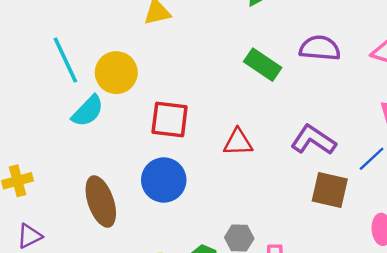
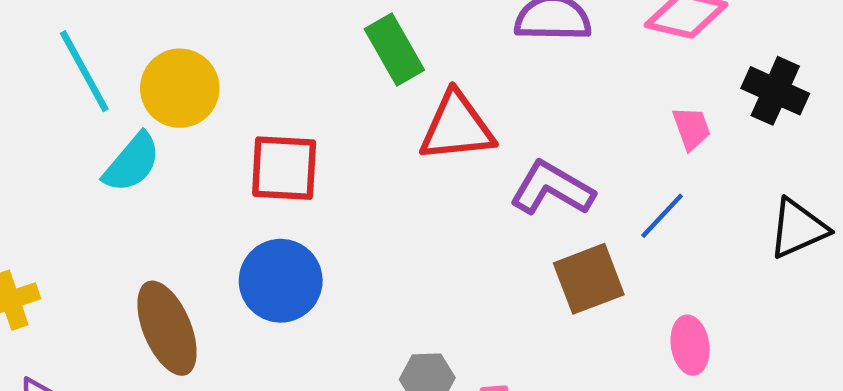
green rectangle: (263, 65) -> (394, 49), moved, turned 30
red triangle: (238, 142) -> (457, 127), moved, size x1.4
brown square: (330, 190) -> (589, 279), turned -30

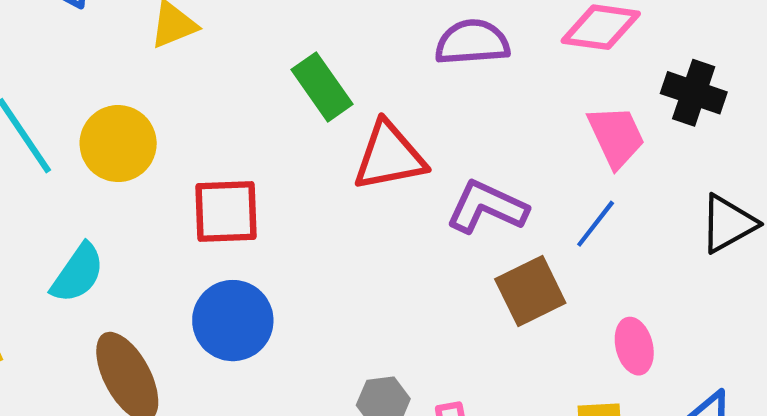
pink trapezoid: (691, 128) -> (616, 136), size x1.5
cyan semicircle: (132, 163) -> (78, 273), moved

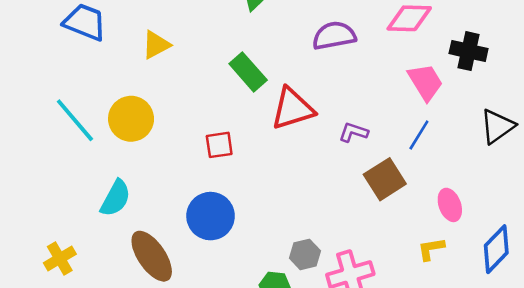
purple L-shape: (487, 207) -> (353, 132), size x0.6
red square: (226, 211) -> (219, 145), moved, size x0.7

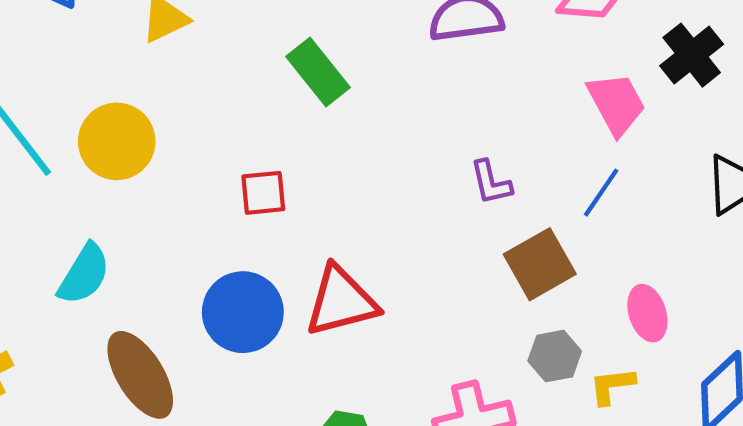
black cross: (469, 51) -> (692, 55), turned 36
red triangle: (292, 109) -> (341, 301), moved
purple L-shape: (353, 132) -> (491, 183), turned -124
gray hexagon: (305, 254) -> (555, 356), moved

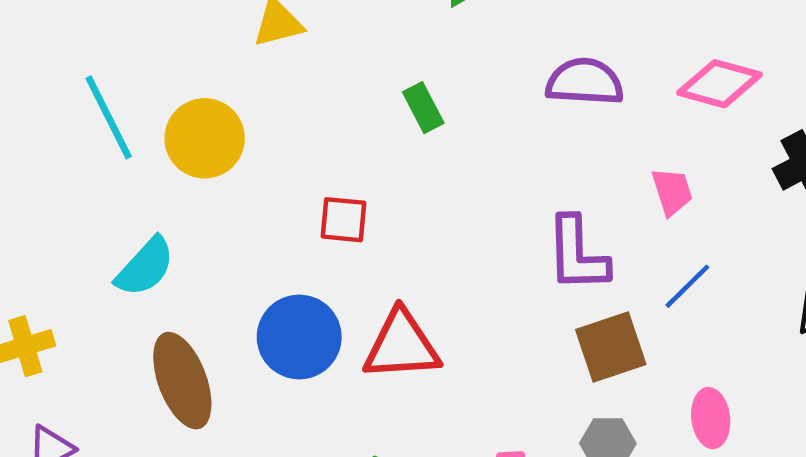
green rectangle: (318, 72) -> (423, 108), size x0.7
pink trapezoid: (616, 104) -> (672, 192), moved, size x0.7
purple L-shape: (491, 183) -> (577, 254), size x1.6

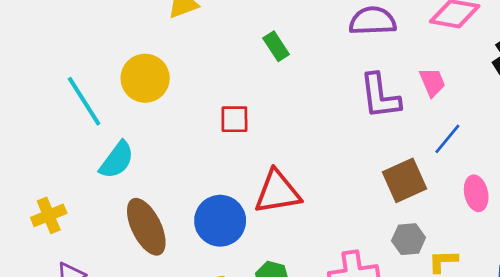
cyan line: (109, 117) -> (84, 101), moved
purple L-shape: (577, 254) -> (380, 96), moved
blue circle: (299, 337) -> (220, 221), moved
pink ellipse: (711, 418) -> (476, 193), moved

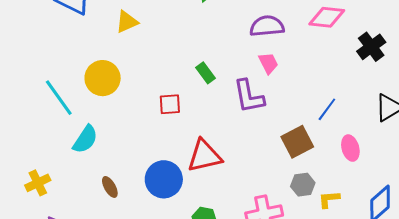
green rectangle: (276, 46) -> (205, 73), moved
pink trapezoid: (432, 82) -> (268, 63), moved
purple L-shape: (380, 96) -> (249, 96), moved
brown ellipse: (146, 227) -> (110, 187), size x0.5

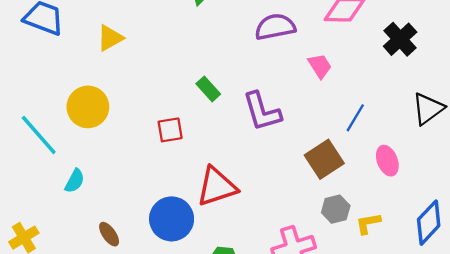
pink trapezoid: (268, 63) -> (320, 66), moved
cyan semicircle: (85, 139) -> (75, 181), size x0.7

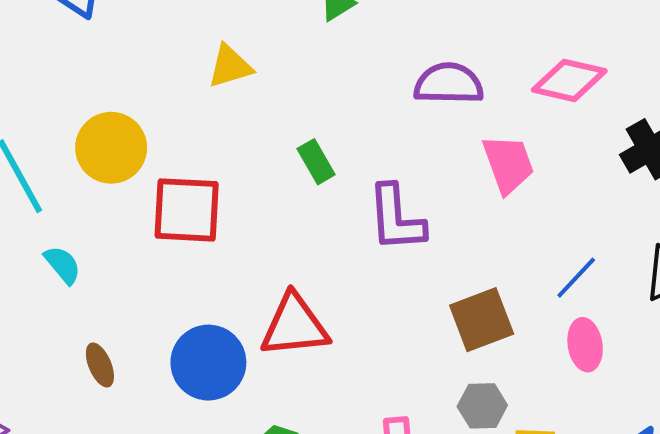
yellow triangle: (110, 38) -> (230, 66), moved
pink trapezoid: (320, 66) -> (508, 164), size x1.4
blue line: (355, 118) -> (576, 278), moved
red square: (170, 130) -> (187, 210), moved, size x1.6
cyan semicircle: (75, 181) -> (63, 265), turned -80

